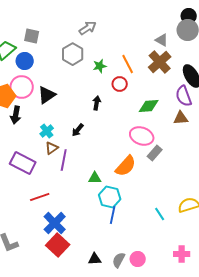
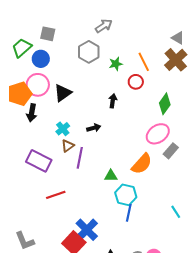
green diamond: (149, 106) -> (165, 104), turned -50
black arrow: (78, 130) -> (94, 128), turned -144
pink ellipse: (142, 136) -> (158, 134), turned -55
blue cross: (55, 223) -> (87, 230), moved

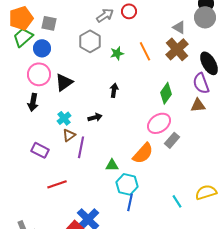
red circle: (136, 82) -> (129, 11), moved
orange pentagon: (20, 94) -> (21, 18), moved
purple rectangle: (39, 161) -> (40, 150), size x0.7

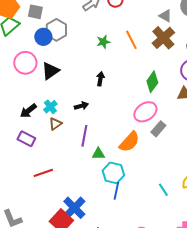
gray hexagon: (90, 41) -> (56, 30), moved
blue circle: (42, 48) -> (43, 37), moved
black arrow: (33, 102) -> (28, 111), moved, turned 42
purple line: (81, 147) -> (84, 136), moved

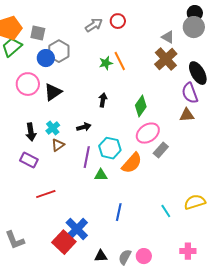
orange line: (131, 40) -> (120, 61), moved
green diamond: (152, 82) -> (141, 106), moved
black arrow: (28, 111) -> (31, 132), turned -60
cyan hexagon: (113, 173) -> (110, 148), moved

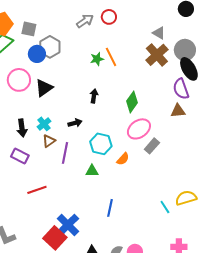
gray circle: (194, 27) -> (185, 50), moved
purple line: (87, 157) -> (65, 153), moved
orange semicircle: (132, 163) -> (123, 159), size x0.6
cyan line: (166, 211) -> (165, 207), moved

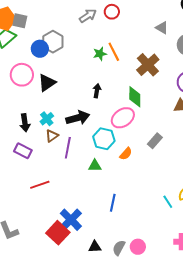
gray square: (29, 29) -> (20, 21), moved
brown cross: (157, 55) -> (148, 65), moved
green diamond: (132, 102) -> (135, 97), turned -35
black arrow: (75, 123) -> (78, 118), size x1.6
pink ellipse: (139, 129) -> (123, 118), moved

